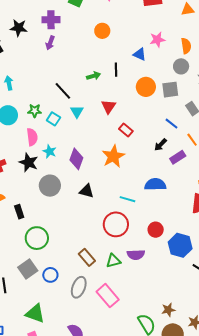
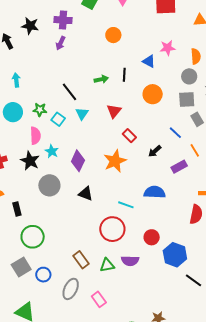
gray square: (170, 90) -> (187, 99), moved
black arrow: (160, 145) -> (155, 151), moved
pink rectangle: (108, 296) -> (99, 299), size x0.7

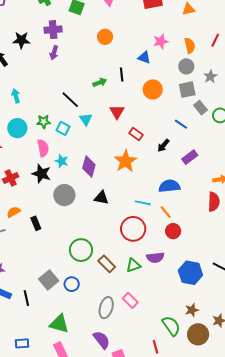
orange line: (195, 150) -> (166, 212), moved
green circle: (33, 237) -> (81, 250), moved
blue hexagon: (175, 255) -> (190, 273), moved
gray ellipse: (71, 289) -> (106, 308), moved

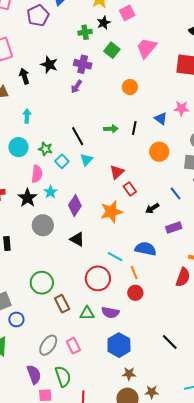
red triangle: (117, 112) -> (117, 172), moved
blue hexagon: (190, 273) -> (119, 345), moved
blue circle: (72, 284) -> (16, 319), moved
green semicircle: (171, 326) -> (63, 377), moved

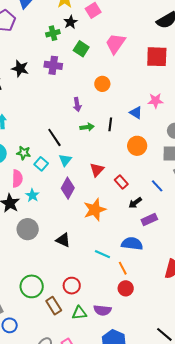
purple arrow: (76, 87) -> (77, 105), moved, turned -40
red rectangle: (130, 189) -> (121, 182), moved
purple diamond: (75, 206) -> (68, 188), moved
purple rectangle: (174, 227) -> (149, 220), moved
red circle: (98, 278) -> (72, 286), moved, size x0.7

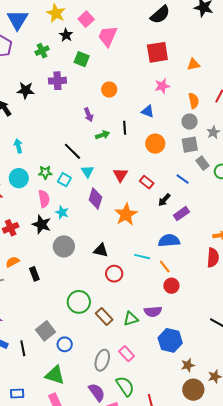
green cross: (53, 33) -> (42, 51), moved
pink trapezoid: (115, 44) -> (108, 36), moved
pink star: (156, 101) -> (162, 86), moved
red circle: (72, 286) -> (114, 274), moved

